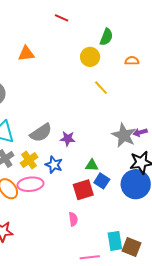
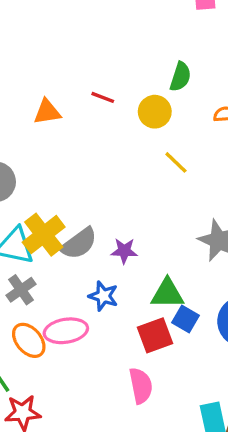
red line: (62, 18) -> (103, 97), moved
yellow cross: (29, 160) -> (44, 235), moved, size x1.4
green triangle: (92, 165) -> (167, 294), size x1.5
pink semicircle: (73, 219) -> (141, 386), size x1.5

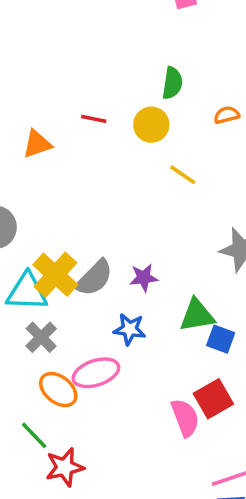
red square: (155, 335) -> (213, 399), moved

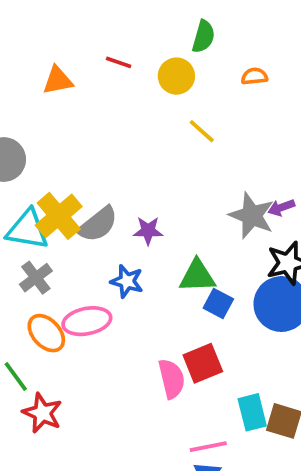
red star: (65, 467) -> (42, 413), turned 30

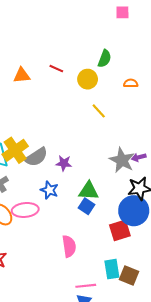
blue square: (218, 304) -> (86, 206), moved
red square: (203, 363) -> (120, 230), moved

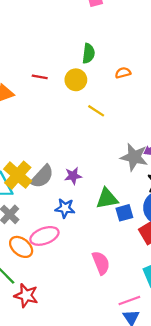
blue square: (86, 206) -> (124, 213), moved, turned -35

